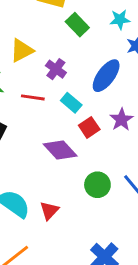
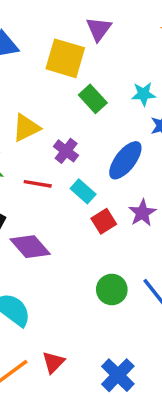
purple diamond: (60, 150) -> (30, 247), moved
red triangle: (49, 211) -> (53, 362), moved

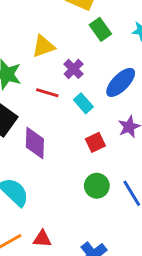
red square: (104, 221) -> (95, 142), moved
purple diamond: (30, 247) -> (35, 143), turned 36
red triangle: (53, 362) -> (42, 239), turned 42

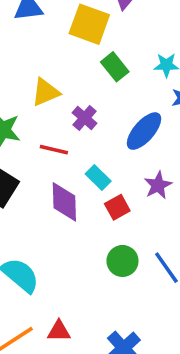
cyan rectangle: (83, 103) -> (98, 178), moved
purple diamond: (35, 143) -> (64, 202), moved

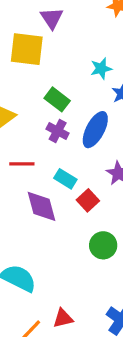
green rectangle: (115, 67) -> (57, 99), moved
purple cross: (85, 118) -> (58, 131), moved

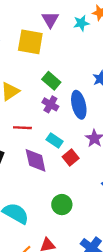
cyan star: (101, 69) -> (81, 23), moved
blue ellipse: (95, 130) -> (79, 105), turned -44
green circle: (103, 245) -> (62, 205), moved

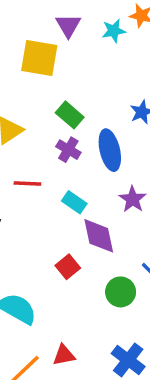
red square: (71, 158) -> (68, 267), moved
purple diamond: (36, 160) -> (99, 236), moved
green circle: (62, 205) -> (121, 292), moved

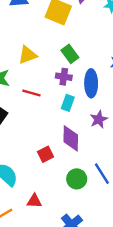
purple cross: (68, 150) -> (64, 77), turned -35
cyan rectangle: (74, 202) -> (68, 103), moved, turned 63
red triangle: (64, 355) -> (34, 201), moved

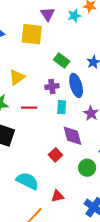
green rectangle: (70, 54) -> (62, 60), moved

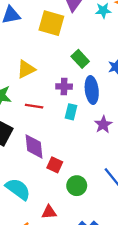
purple diamond: (72, 136) -> (34, 146), moved
red square: (55, 155) -> (55, 165), turned -32
green circle: (87, 168) -> (77, 186), moved

